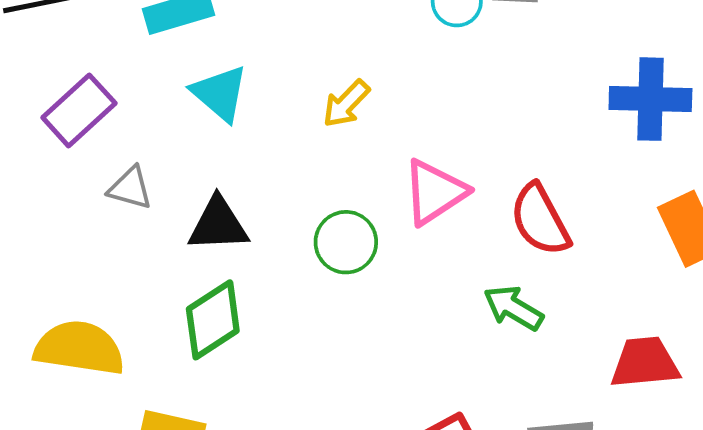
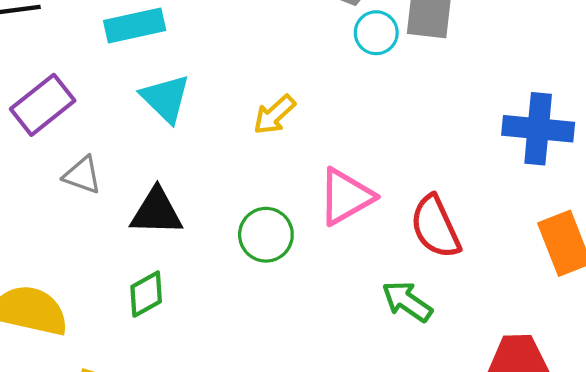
green diamond: (213, 320) -> (146, 294), size x0.7

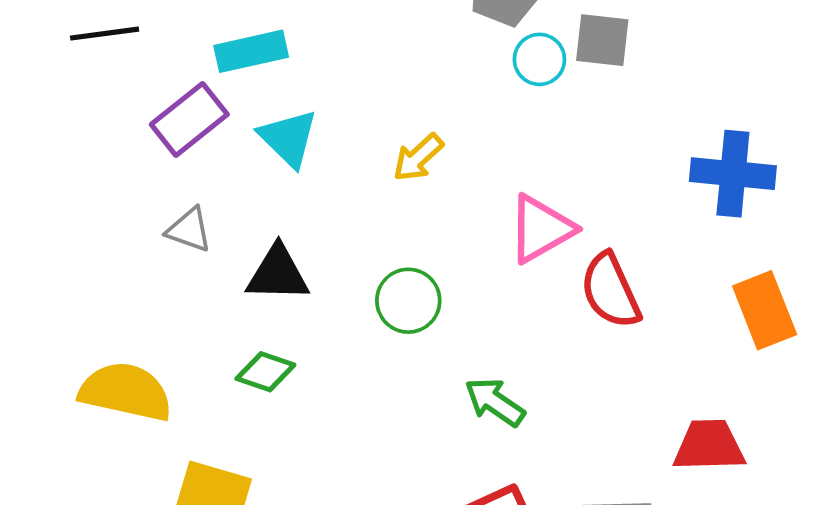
purple rectangle: (43, 105) -> (189, 119), moved
pink triangle: (346, 197) -> (541, 229), moved
green diamond: (146, 294) -> (265, 372), turned 48
green arrow: (407, 301) -> (495, 402), moved

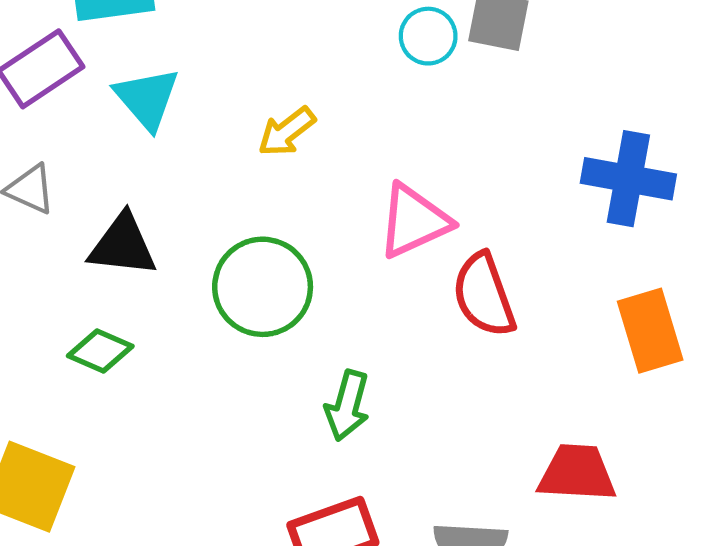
green circle: (408, 301) -> (263, 287), size x1.4
green arrow: (495, 402) -> (347, 405), turned -114

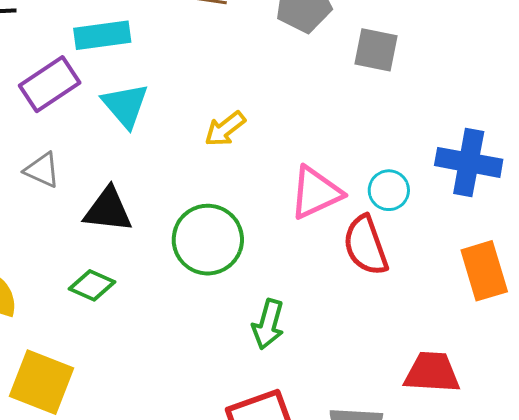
cyan circle: (428, 36) -> (389, 190), moved

